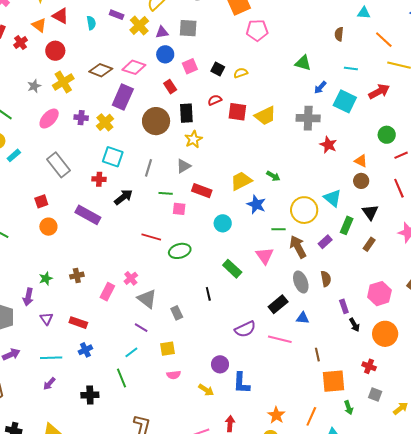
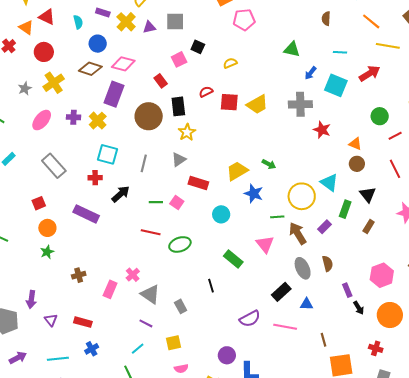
blue circle: (165, 54) -> (98, 44), moved
black square: (218, 69) -> (198, 47), moved
green line: (166, 193) -> (156, 202), moved
pink square: (179, 209) -> (177, 203), turned 32
green star: (46, 279) -> (47, 252), moved

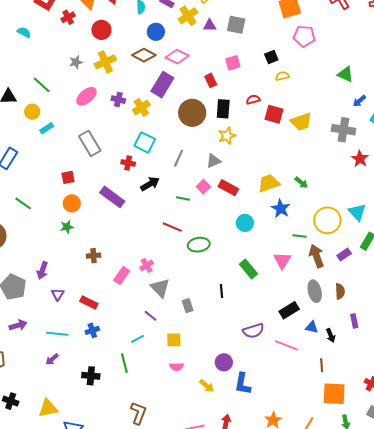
black square: (198, 47) -> (271, 57), moved, turned 32
pink square: (177, 203) -> (203, 187), moved
black arrow: (359, 308) -> (331, 335), moved

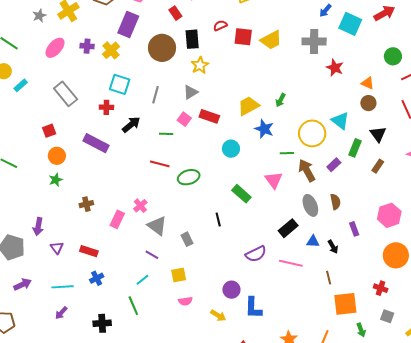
green arrow: (301, 183) -> (280, 100), turned 88

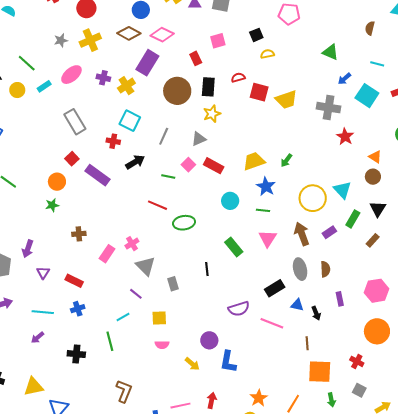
cyan rectangle: (21, 85) -> (44, 86), moved
red square: (49, 131) -> (72, 159), moved, turned -32
green line: (287, 153) -> (263, 210), moved

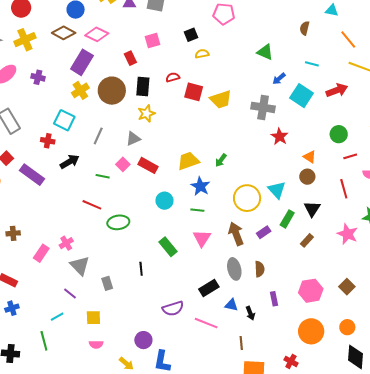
yellow cross: (126, 86) -> (80, 90), moved

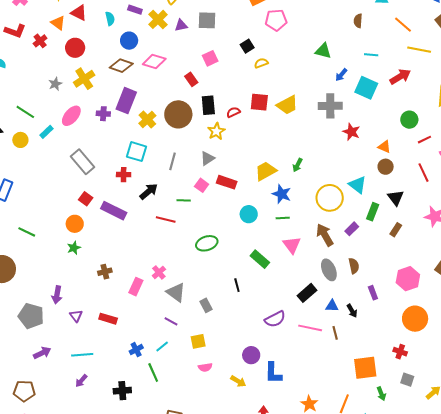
purple rectangle: (82, 62) -> (126, 101), moved
red semicircle: (173, 77) -> (233, 112), moved
red line: (92, 205) -> (166, 219), moved
blue cross: (12, 308) -> (136, 350), moved
brown line: (241, 343) -> (335, 333), moved

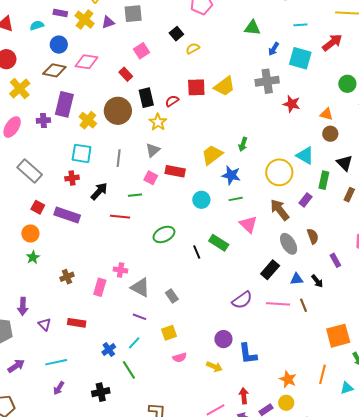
cyan semicircle: (110, 19) -> (37, 25), turned -88
pink cross: (159, 272) -> (121, 270), turned -32
black line: (237, 285) -> (197, 252), moved

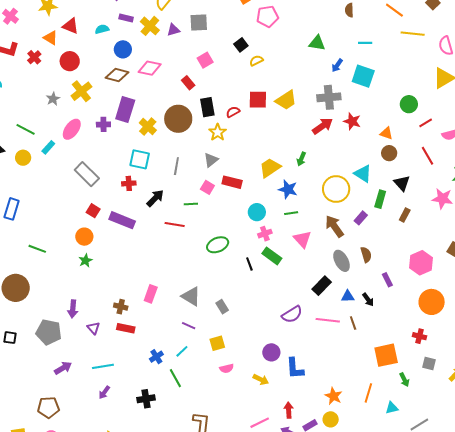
red arrow: (332, 42) -> (322, 126), moved
pink cross: (121, 270) -> (265, 234), moved, turned -32
brown cross: (67, 277) -> (121, 307), moved, turned 32

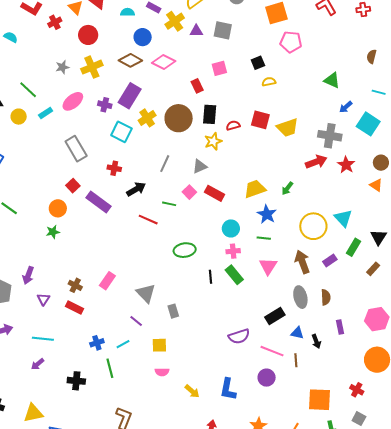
brown circle: (389, 153) -> (381, 163), moved
cyan square: (140, 159) -> (121, 132), moved
purple circle: (271, 352) -> (267, 378), moved

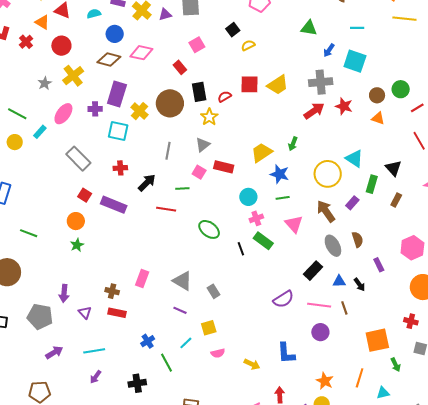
green ellipse: (185, 250) -> (209, 229), turned 60
cyan line: (123, 344) -> (186, 343), moved

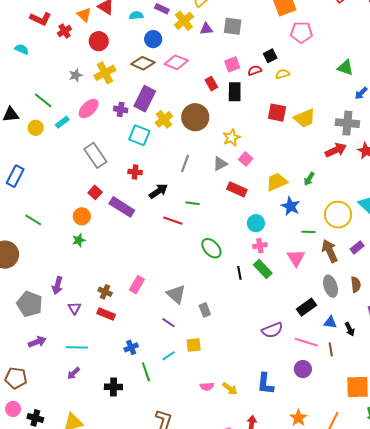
black rectangle: (199, 92) -> (235, 92), moved
red semicircle: (225, 97) -> (255, 70), moved
pink square: (199, 172) -> (246, 159), moved
green line: (283, 198) -> (308, 232), moved
pink semicircle: (218, 353) -> (207, 386), moved

